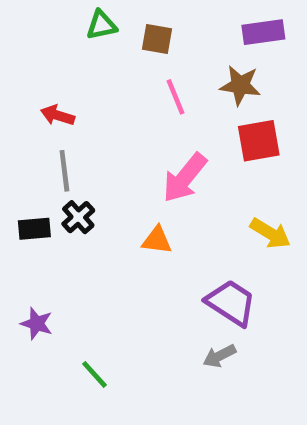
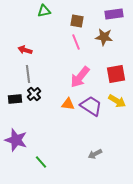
brown square: (157, 39) -> (77, 21), moved
red square: (259, 141) -> (116, 74), moved
purple trapezoid: (231, 303) -> (91, 106), moved
purple star: (37, 324) -> (16, 140), size x1.6

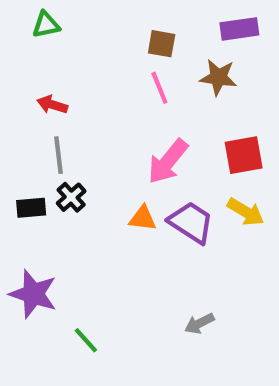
green triangle: (44, 11) -> (46, 25), moved

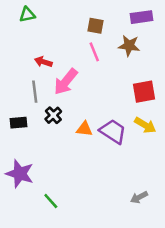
red arrow: (52, 105) -> (43, 62), moved
pink arrow: (168, 161) -> (66, 82), moved
black cross: (71, 197) -> (53, 115), moved
gray arrow: (199, 323) -> (139, 197), moved

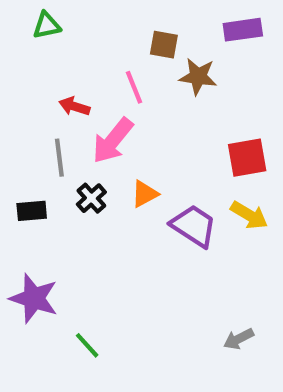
brown star: (129, 46) -> (198, 77), moved
pink line: (94, 52) -> (134, 87), moved
orange triangle: (84, 129) -> (145, 194), moved, turned -35

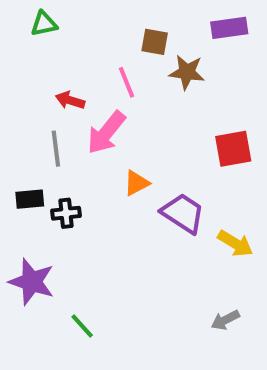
black cross: (91, 198) -> (66, 213), moved, turned 36
yellow arrow: (249, 215) -> (235, 243), moved

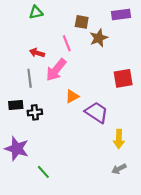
green triangle: (44, 24) -> (36, 12), moved
brown star: (187, 72) -> (99, 38), turned -30
yellow arrow: (235, 243) -> (119, 139), moved, turned 60

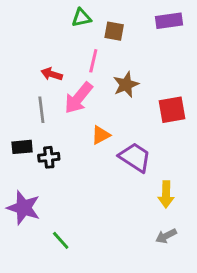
green triangle: (36, 12) -> (81, 18), moved
brown star: (99, 38) -> (126, 85), moved
pink line: (67, 43) -> (93, 61), turned 35

